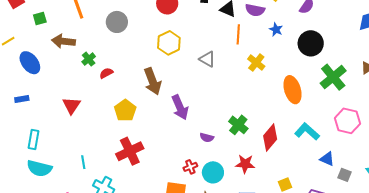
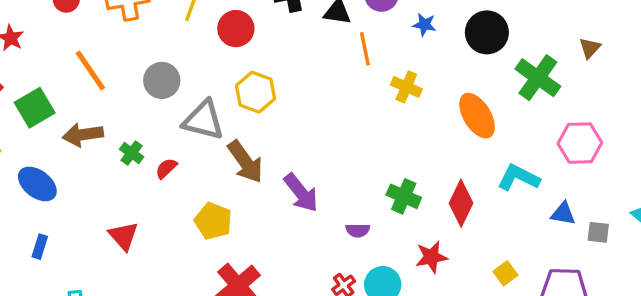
green square: (40, 18) -> (35, 108), size x1.6
gray triangle: (207, 59) -> (203, 120), moved, size x1.5
blue rectangle: (22, 99) -> (40, 247), turned -48

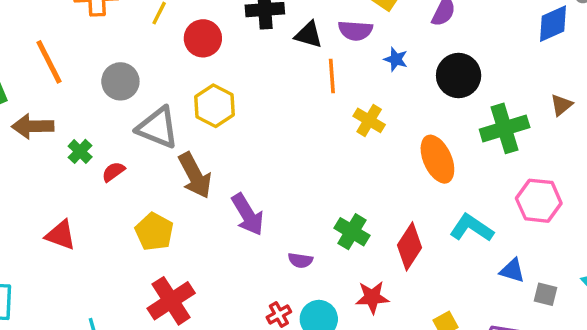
green cross: (538, 78) -> (505, 128), turned 30
red triangle: (123, 236) -> (61, 235), turned -36

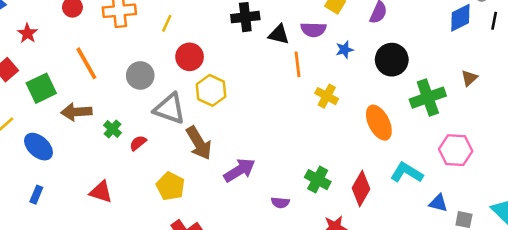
red circle: (203, 38) -> (190, 57), moved
blue star: (396, 59) -> (344, 50), turned -30
purple arrow: (248, 214) -> (239, 170), turned -88

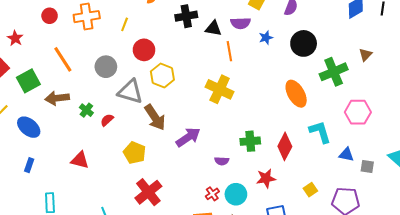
yellow cross: (327, 96) -> (220, 89), moved, size x1.5
cyan L-shape: (407, 173) -> (320, 132), turned 45
green cross: (318, 180) -> (250, 141), turned -30

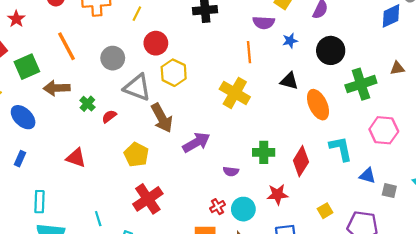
black triangle: (213, 28) -> (289, 81), moved
brown triangle: (365, 55) -> (397, 68), turned 32

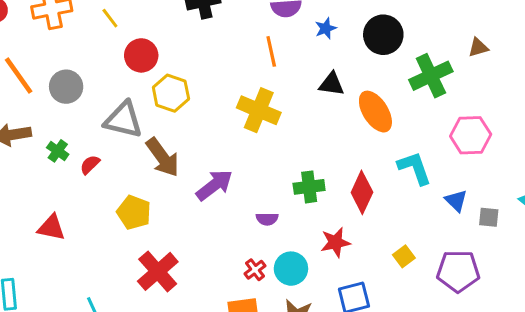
yellow line: (137, 14) -> (110, 18), turned -56
gray circle: (113, 58) -> (66, 87), moved
blue triangle: (367, 176) -> (456, 201), turned 36

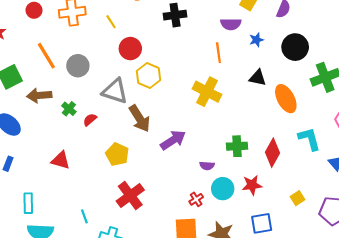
cyan circle: (291, 269) -> (223, 189), moved

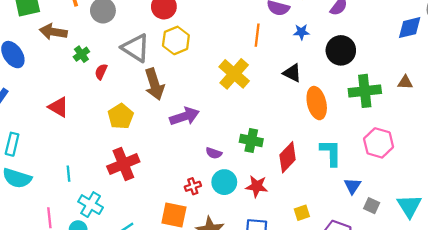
red semicircle: (90, 120) -> (101, 72), turned -40

